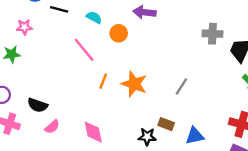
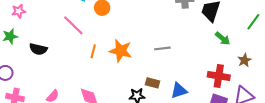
gray line: (181, 87) -> (162, 48), turned 56
black semicircle: (38, 105) -> (38, 49), moved

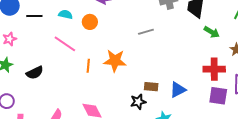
gray line: (162, 48) -> (146, 32), moved
black semicircle: (38, 49) -> (35, 73), turned -30

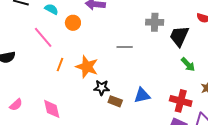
blue triangle: (178, 90) -> (142, 95), moved
black star: (138, 102) -> (102, 88), moved

